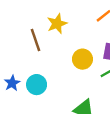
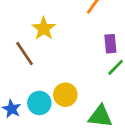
yellow circle: (82, 59) -> (65, 95), moved

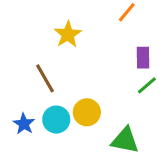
brown line: (24, 53) -> (45, 78), moved

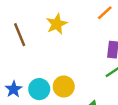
brown line: (45, 78) -> (20, 35), moved

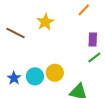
brown line: (20, 35) -> (16, 33), turned -36

